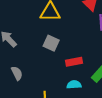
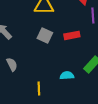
red rectangle: (74, 62) -> (72, 35), moved

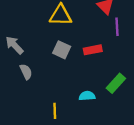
gray semicircle: (12, 64) -> (26, 72), moved

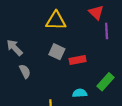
red rectangle: (93, 50) -> (78, 60), moved

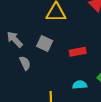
gray square: (57, 52) -> (45, 44), moved

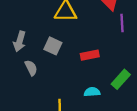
gray arrow: (15, 39) -> (20, 41), turned -120

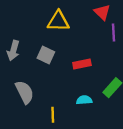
gray semicircle: (31, 68) -> (25, 92), moved, size x1.5

